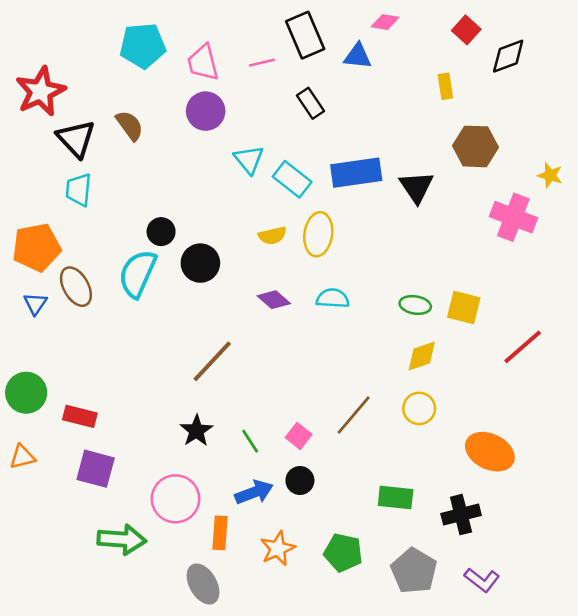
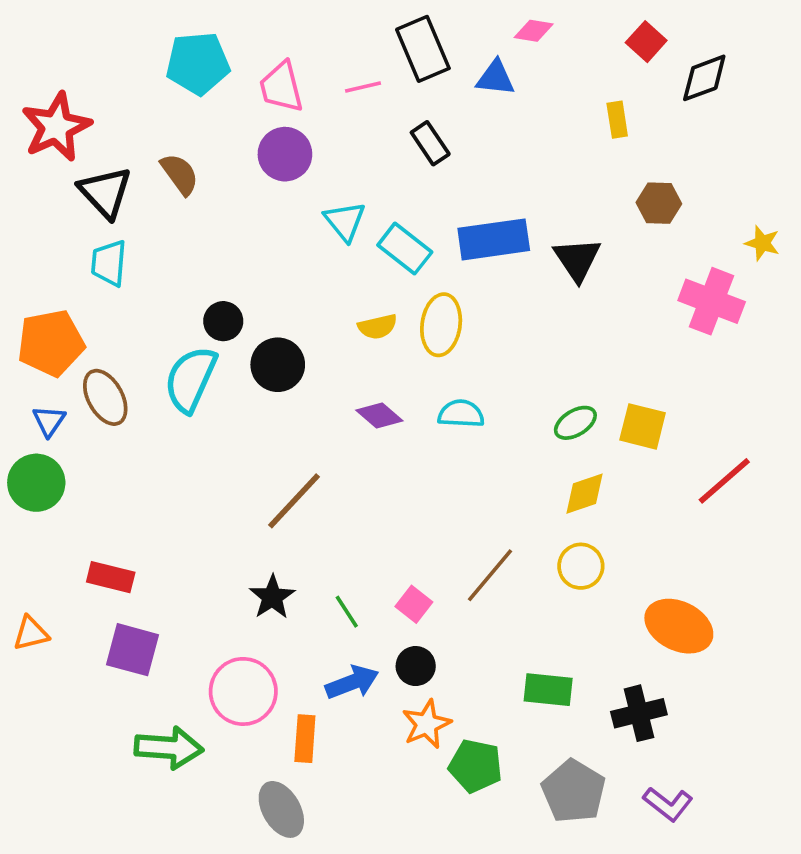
brown hexagon: (475, 146) -> (659, 203), size x0.7
green ellipse: (415, 305) -> (575, 423), turned -40
green circle: (26, 393) -> (36, 483), moved
orange star: (278, 549) -> (427, 724), moved

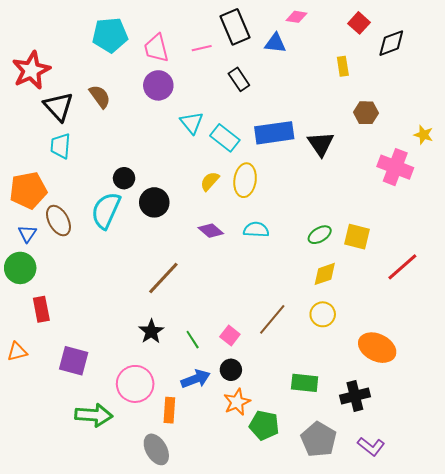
yellow semicircle: (378, 327) -> (210, 181), turned 145
red rectangle: (111, 577) -> (41, 309), moved, turned 65

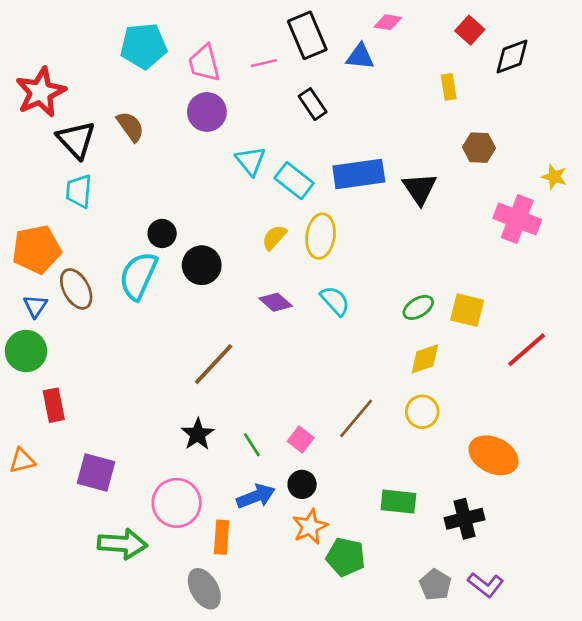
cyan semicircle: (256, 230) -> (335, 301), turned 45
gray pentagon: (319, 439) -> (435, 585), moved, size x0.7

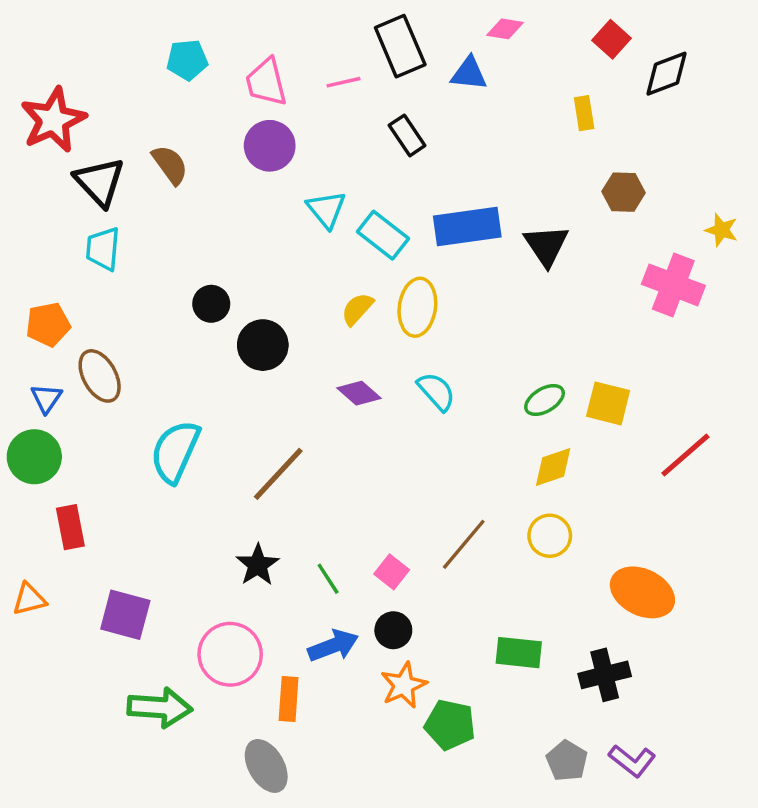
cyan pentagon: (144, 46) -> (187, 60), size x0.7
orange pentagon: (37, 249) -> (48, 324), size x0.7
cyan semicircle: (138, 276) -> (175, 452), moved

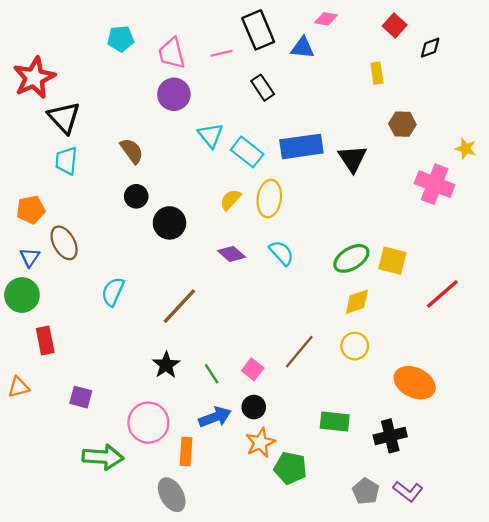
black diamond: (666, 74) -> (430, 48), size x0.7
brown semicircle: (170, 165) -> (132, 151), moved
green ellipse: (545, 400) -> (351, 258), size x1.4
cyan semicircle: (175, 452) -> (113, 292), size x0.7
purple square: (125, 615) -> (81, 397), size x0.7

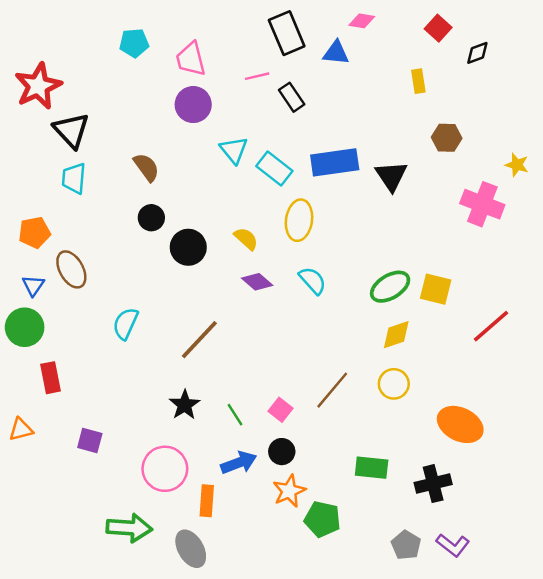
pink line: (222, 53) -> (257, 76), moved
yellow semicircle: (230, 200) -> (246, 239), moved, turned 90
green arrow: (103, 457) -> (129, 528), moved

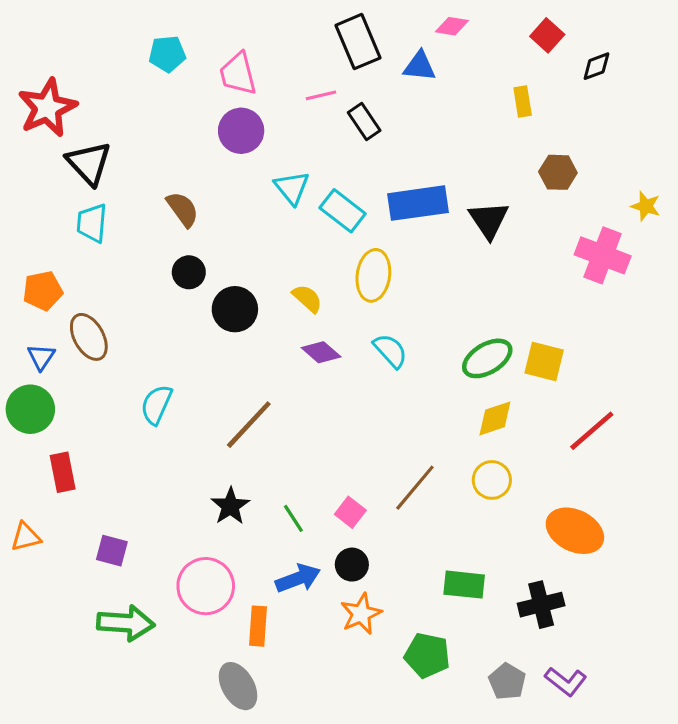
red line: (491, 326) -> (592, 431), moved
green pentagon: (322, 519) -> (427, 655), moved
green arrow: (129, 528) -> (126, 623), moved

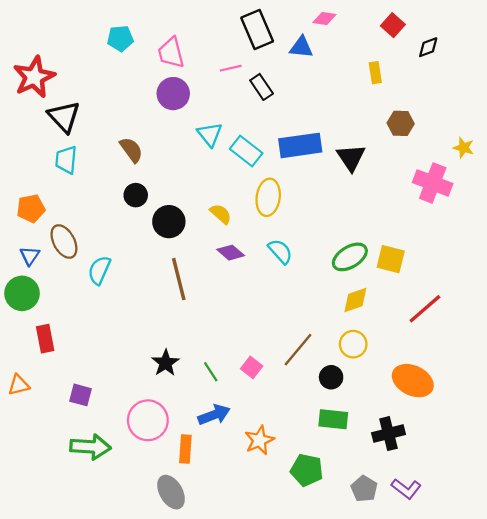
cyan semicircle: (156, 405) -> (99, 270), moved
brown line: (249, 425) -> (179, 279), moved, turned -57
black circle: (352, 565) -> (331, 377), moved

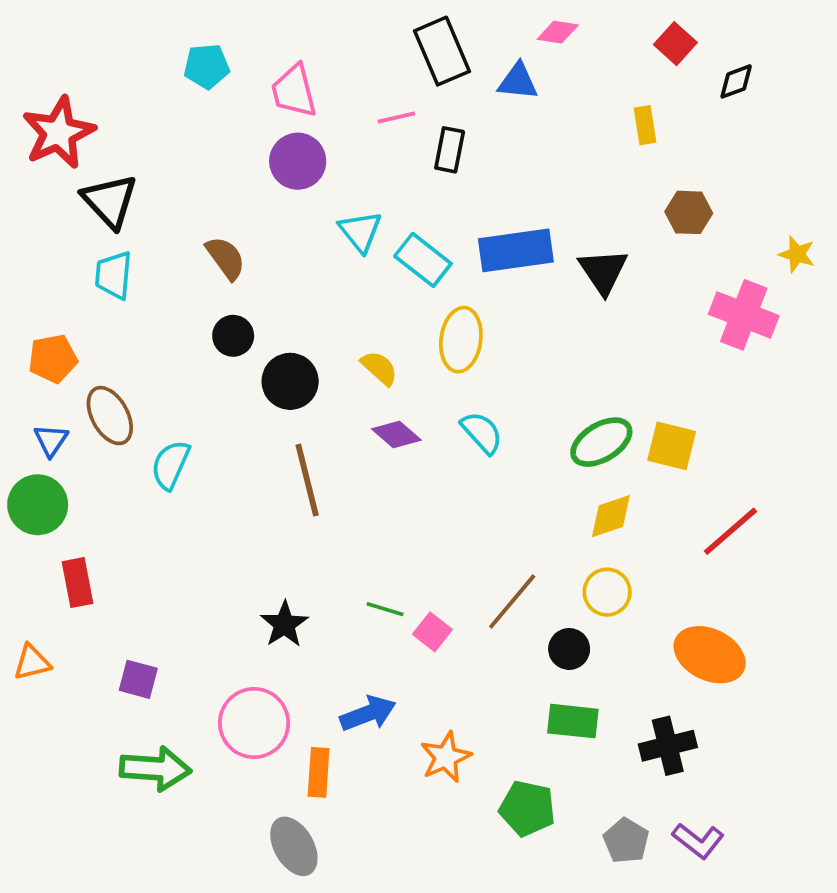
black rectangle: (262, 87) -> (450, 150), turned 45
green line: (211, 372) -> (385, 609), moved, turned -40

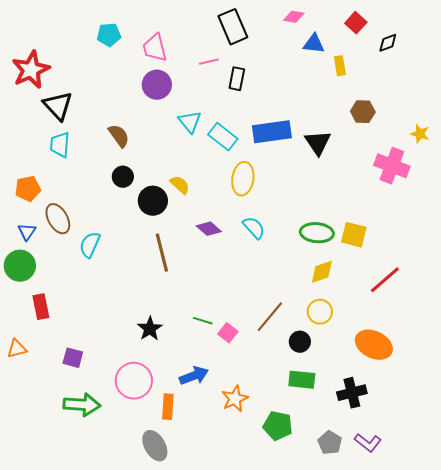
blue triangle: (518, 81) -> (314, 44), moved
yellow semicircle: (379, 368) -> (180, 185), moved
green ellipse: (601, 442) -> (317, 233), turned 36

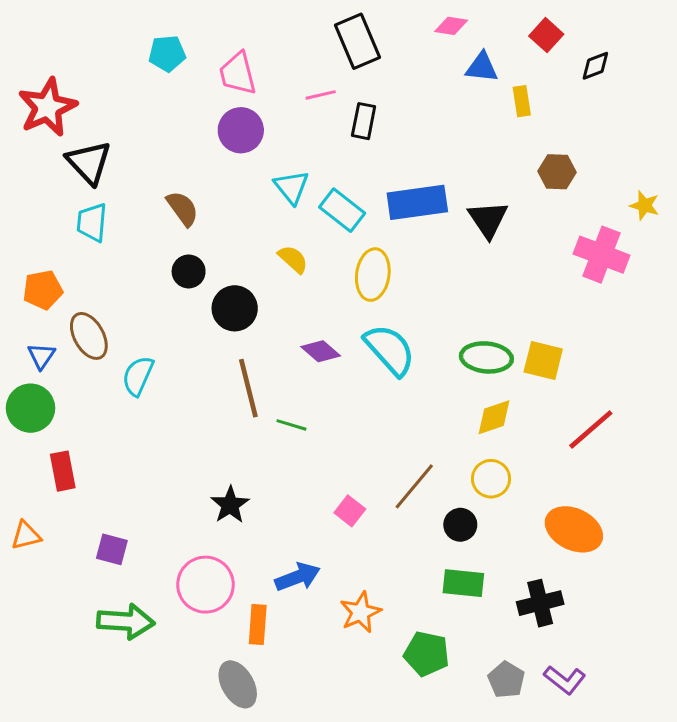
yellow semicircle: (180, 185) -> (293, 259), moved
cyan semicircle: (254, 228) -> (390, 350), size x1.5
green line: (203, 321) -> (291, 425), moved

